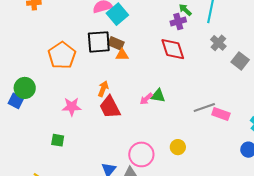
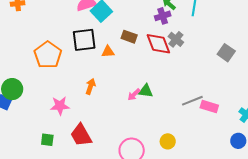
brown rectangle: (116, 43) -> (129, 37), moved
gray cross: (218, 43) -> (176, 39), moved
red trapezoid: (110, 107) -> (81, 135), moved

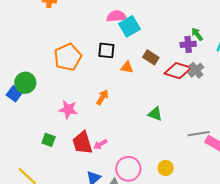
black square: (84, 40) -> (106, 50), size x0.7
red diamond: (158, 44) -> (178, 71), turned -64
pink arrow: (134, 95) -> (100, 144), moved

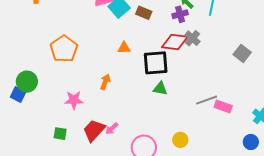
black square: (106, 50) -> (156, 63), moved, size x1.5
brown rectangle: (151, 57) -> (144, 13), moved
red trapezoid: (82, 143) -> (94, 130), turned 70

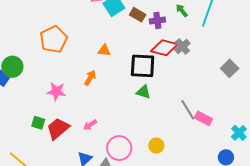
purple cross: (180, 14) -> (157, 20), moved
orange triangle: (124, 48) -> (104, 50), moved
gray line: (207, 100) -> (188, 110), turned 70
red trapezoid: (94, 130) -> (58, 129), moved

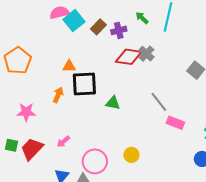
brown rectangle: (138, 15) -> (98, 27), turned -70
black square: (143, 66) -> (84, 84), moved
gray line: (188, 110) -> (159, 102), moved

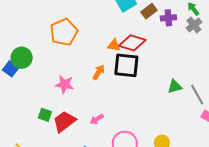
gray cross: (146, 54) -> (194, 25), moved
red diamond: (129, 57) -> (132, 43), moved
green triangle: (113, 103) -> (175, 87), moved, turned -35

